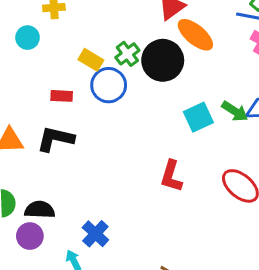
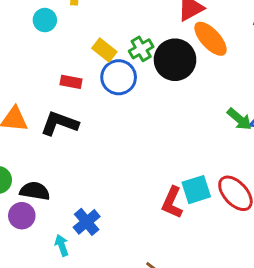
cyan square: (198, 117) -> (196, 190), moved
red L-shape: (171, 176) -> (172, 203), moved

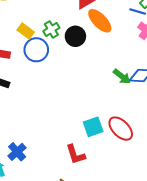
black circle: (175, 60) -> (75, 36), size x0.7
red L-shape: (172, 203) -> (75, 154), moved, turned -40

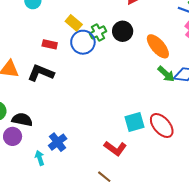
orange ellipse: (100, 21) -> (158, 46), moved
green cross: (51, 29) -> (98, 32), moved
red L-shape: (75, 154) -> (115, 148), turned -40

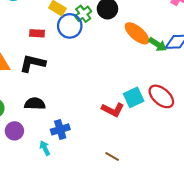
orange ellipse: (158, 46) -> (137, 33), moved
black semicircle: (22, 120) -> (35, 104), moved
blue cross: (58, 142) -> (60, 129), turned 30
red L-shape: (115, 148) -> (113, 110), moved

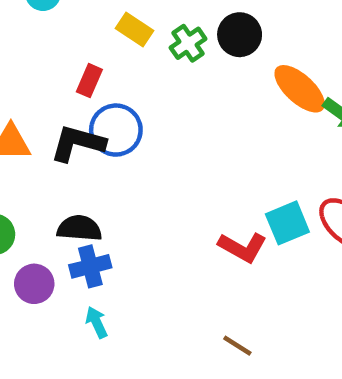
blue circle: (70, 26) -> (116, 130), moved
red rectangle: (37, 33) -> (89, 81), turned -72
blue cross: (60, 129) -> (90, 266), moved

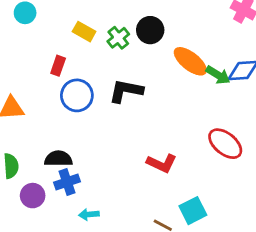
black L-shape: (78, 143) -> (126, 91), moved
cyan square: (287, 223) -> (193, 211), moved
cyan arrow: (97, 322) -> (89, 214), moved, turned -66

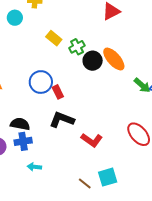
black circle: (150, 30) -> (93, 61), moved
orange ellipse: (190, 61) -> (114, 59), moved
red rectangle: (58, 66) -> (58, 92), moved, turned -56
black L-shape: (126, 91) -> (62, 120), moved

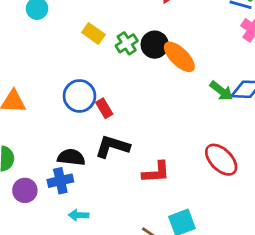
black circle: (93, 61) -> (155, 45), moved
black semicircle: (20, 124) -> (71, 157), moved
red L-shape: (92, 140) -> (156, 172), turned -35

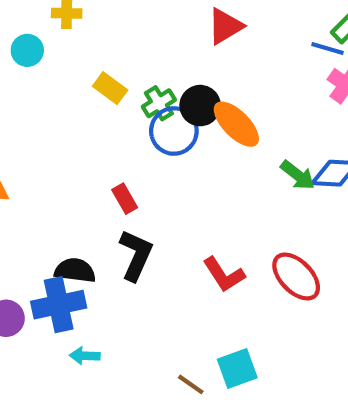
blue circle: (79, 96) -> (174, 131), moved
black L-shape: (112, 146) -> (136, 255), turned 96
red L-shape: (156, 172) -> (224, 275), moved, turned 60
blue cross: (60, 181) -> (59, 305), size x1.4

